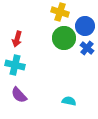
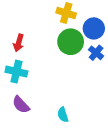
cyan semicircle: (69, 101) -> (63, 115), moved, turned -120

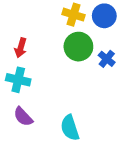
blue circle: (94, 28) -> (104, 16), moved
cyan semicircle: (63, 115) -> (70, 128), size x1.5

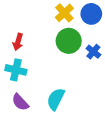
yellow cross: (74, 15) -> (64, 13), turned 30
cyan semicircle: (70, 128) -> (56, 99), moved, turned 45

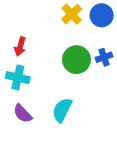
green circle: (69, 41) -> (76, 60), moved
blue cross: (93, 52) -> (104, 57), turned 32

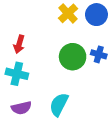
blue cross: (104, 57) -> (99, 54), turned 35
purple semicircle: (23, 114) -> (21, 108), turned -60

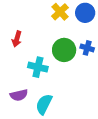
cyan cross: (17, 74) -> (38, 67), moved
cyan semicircle: (59, 104) -> (44, 104), moved

